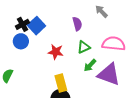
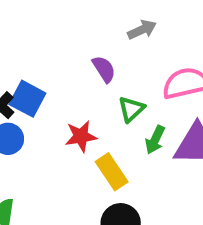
gray arrow: (101, 11) -> (142, 30), turned 128
yellow rectangle: (61, 83) -> (112, 172), moved

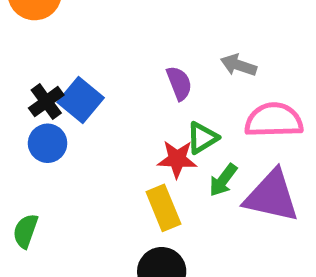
gray arrow: (142, 30) -> (239, 65), moved, turned -148
red star: (81, 136) -> (177, 159), moved

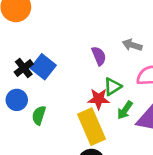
blue circle: (48, 143) -> (17, 100), moved
yellow rectangle: (163, 208) -> (92, 127), size x1.4
green semicircle: (25, 231) -> (39, 115), moved

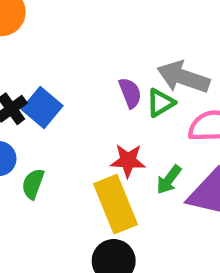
gray arrow: (132, 45) -> (183, 77), size x1.6
green triangle: (113, 87) -> (160, 103), moved

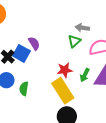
gray arrow: (183, 77) -> (82, 28), size x0.6
purple semicircle: (130, 93) -> (34, 43), moved

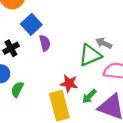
green triangle: (74, 41) -> (90, 55), size x1.5
blue square: (21, 53) -> (31, 24), moved

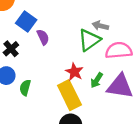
red star: (69, 84) -> (74, 72), turned 30

